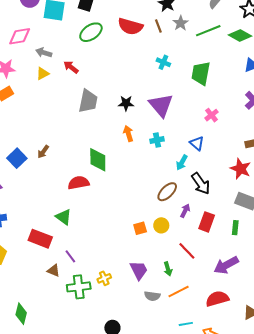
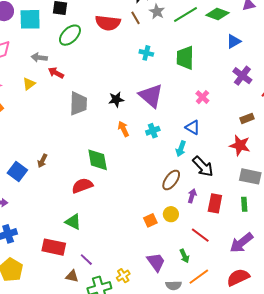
gray arrow: (44, 53) -> (39, 58), moved

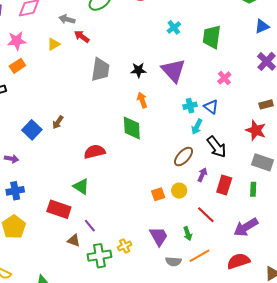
cyan cross: (146, 53) -> (174, 27), turned 32
cyan cross: (153, 131) -> (190, 106), moved
green diamond: (98, 160) -> (132, 128), moved

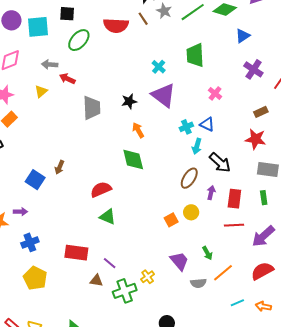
cyan cross: (174, 27) -> (159, 67), moved
green triangle: (81, 186) -> (108, 217), moved
red line: (206, 215) -> (234, 225), moved, turned -36

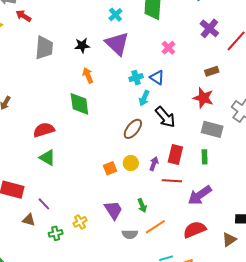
purple arrow: (211, 193) -> (154, 164), moved
green cross: (125, 291) -> (56, 233), size x0.6

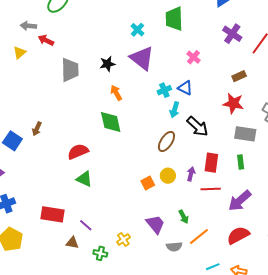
green cross: (56, 233) -> (100, 253), turned 32

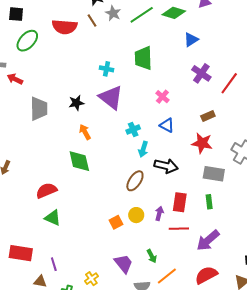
cyan cross: (137, 30) -> (107, 69), turned -32
blue triangle: (185, 88) -> (167, 125), moved
black arrow: (197, 126) -> (166, 166), turned -30
purple line: (86, 225) -> (54, 264), turned 32

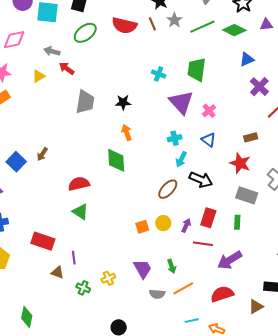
purple cross: (201, 73) -> (259, 87), moved
purple triangle: (111, 98) -> (181, 102), moved

